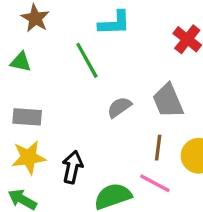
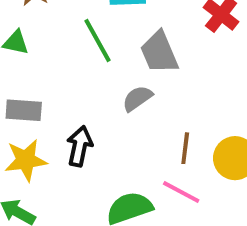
gray trapezoid: (168, 101) -> (159, 52), moved
black arrow: (72, 167) -> (80, 146), moved

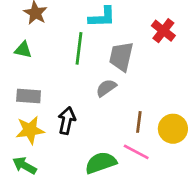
green line: (97, 41) -> (79, 48), turned 36
gray trapezoid: (159, 52) -> (121, 57), turned 36

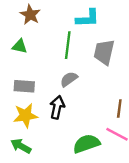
gray semicircle: (106, 88) -> (69, 79), moved

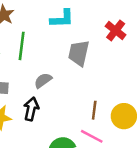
green line: (68, 45) -> (22, 46), moved

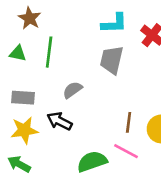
cyan L-shape: (62, 19) -> (114, 23), moved
black arrow: (31, 109) -> (60, 121), turned -75

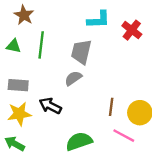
gray trapezoid: (112, 60) -> (81, 52), moved
gray semicircle: (73, 90) -> (73, 78), moved
pink line: (126, 151) -> (124, 136), moved

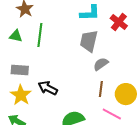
gray trapezoid: (81, 52) -> (89, 41), moved
gray semicircle: (73, 78) -> (101, 64), moved
yellow star: (19, 114) -> (21, 95), turned -30

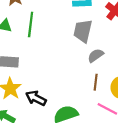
black arrow: (48, 88) -> (36, 98), moved

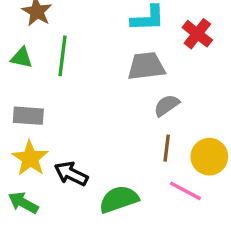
gray trapezoid: (83, 31) -> (146, 66), turned 70

